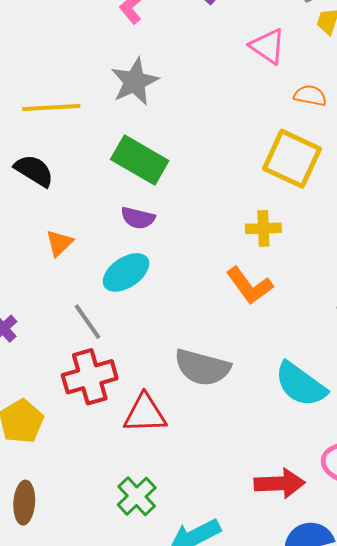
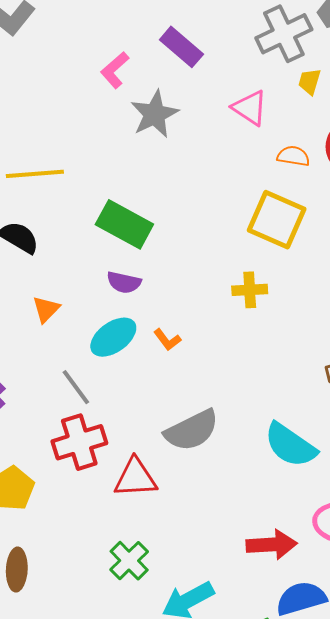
gray star: (135, 82) -> (155, 114), moved
orange L-shape: (249, 286) -> (167, 340), moved, size x0.6
gray semicircle: (202, 367) -> (192, 430), turned -40

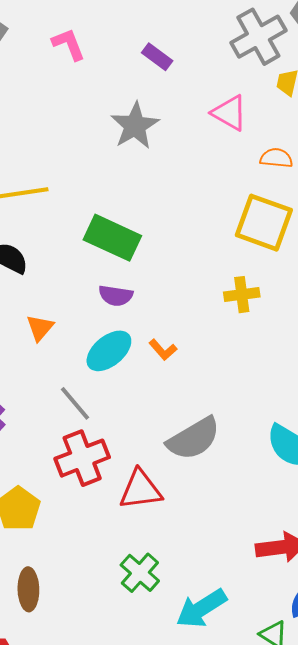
purple rectangle: (181, 47) -> (157, 57), size x0.7
pink L-shape: (115, 70) -> (69, 44), moved, turned 114

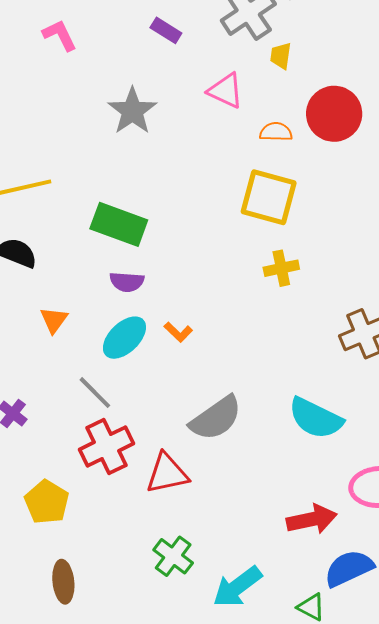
purple rectangle: (157, 57) -> (166, 30), moved
yellow cross: (242, 295) -> (281, 268), moved

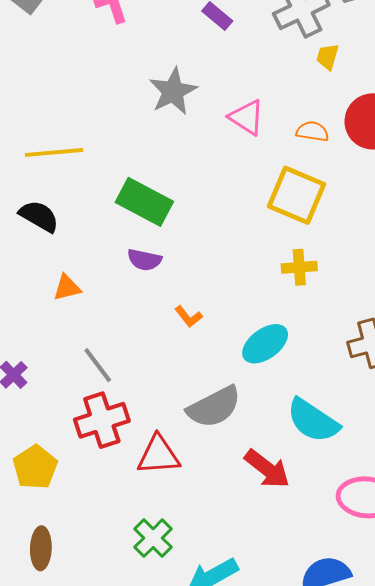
pink triangle: (226, 91) -> (247, 117), moved
orange triangle: (54, 320) -> (67, 288), turned 32
cyan ellipse: (124, 338) -> (265, 344), moved
red arrow: (312, 519) -> (267, 469), moved, turned 42

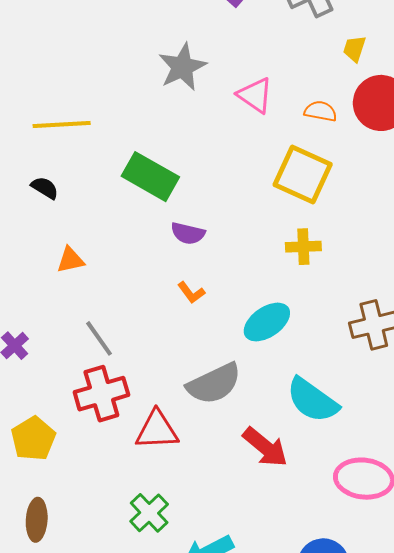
yellow trapezoid: (328, 57) -> (354, 49), moved
black semicircle: (39, 216) -> (45, 188), size x0.7
purple semicircle: (144, 260) -> (188, 233), moved

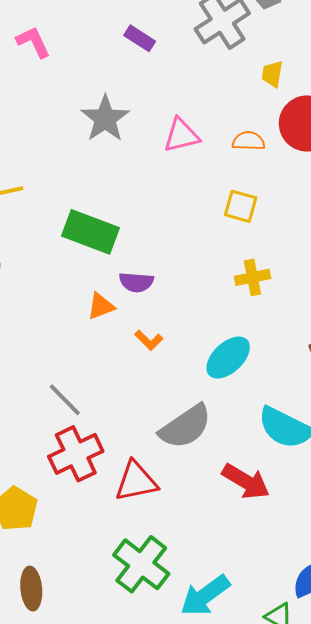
pink triangle: (255, 95) -> (181, 135), turned -39
yellow square: (303, 174) -> (241, 206), size x0.6
orange triangle: (70, 260) -> (101, 306), moved
green cross: (149, 513) -> (141, 564), size x1.4

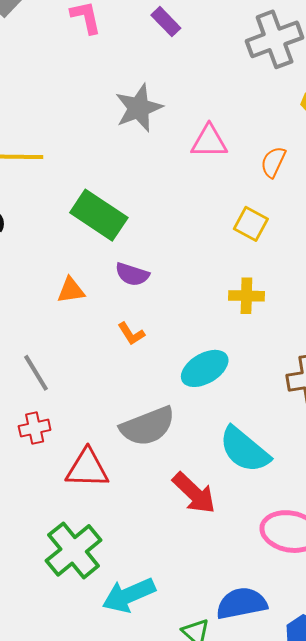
purple rectangle: (140, 38) -> (166, 22), moved
orange semicircle: (248, 141) -> (273, 162), turned -80
orange triangle: (101, 306) -> (71, 290), moved
red cross: (76, 454) -> (35, 428), size x0.6

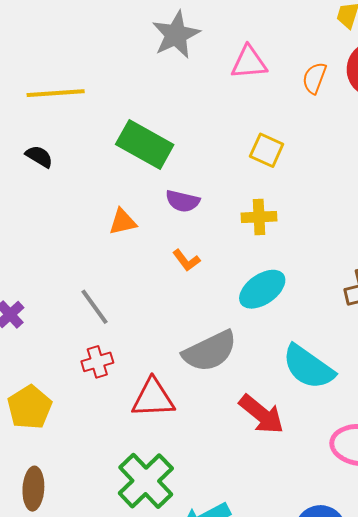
yellow square: (251, 224) -> (267, 150), moved
yellow cross: (246, 296) -> (259, 217), moved

